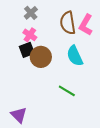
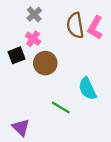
black square: (27, 50) -> (16, 55), moved
cyan semicircle: (75, 56) -> (87, 89), moved
green line: (67, 91) -> (61, 107), moved

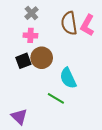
pink cross: (33, 39) -> (30, 35), turned -32
black square: (16, 55) -> (23, 61), moved
cyan semicircle: (87, 89) -> (68, 78), moved

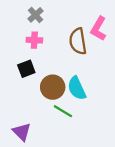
brown semicircle: (69, 23) -> (78, 41), moved
brown circle: (42, 58) -> (53, 87), moved

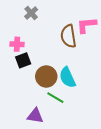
pink L-shape: (99, 29) -> (87, 25), turned 55
pink cross: (34, 40) -> (17, 44), moved
purple triangle: (22, 132) -> (35, 116), moved, turned -36

